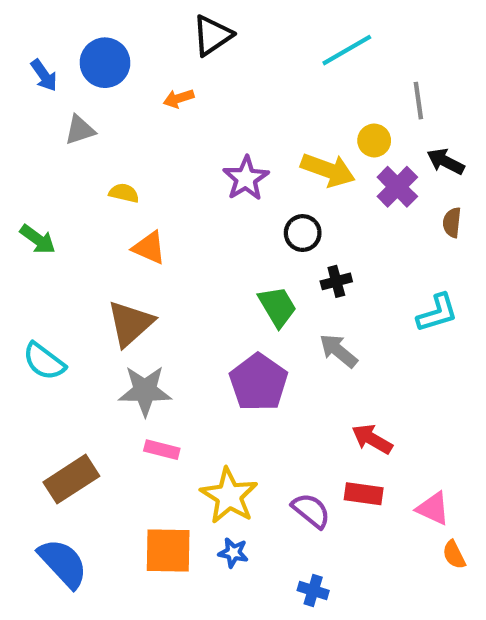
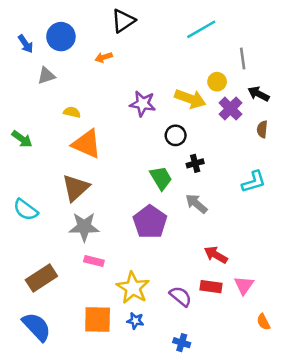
purple star: (246, 178) -> (143, 104), turned -30
orange triangle: (149, 248) -> (87, 144), size x1.5
pink triangle: (433, 508) -> (244, 285), moved, turned 40

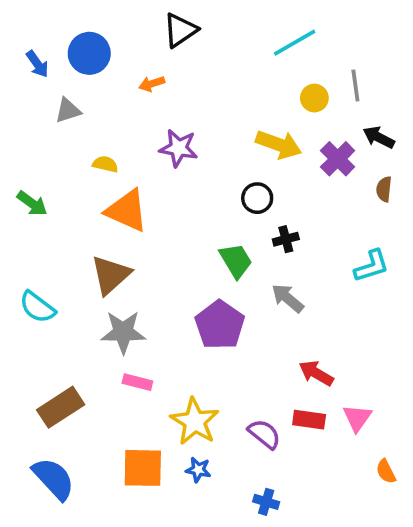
yellow circle: (217, 82) -> (314, 98), moved
purple star: (143, 104) -> (179, 148), moved

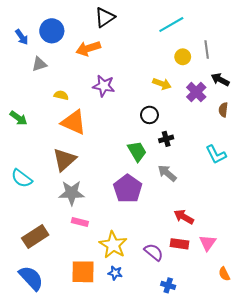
orange arrow: (152, 84) -> (88, 48), size x1.6
yellow arrow: (279, 144) -> (162, 84), size x0.7
cyan L-shape: (372, 266) -> (216, 154), turned 80
blue cross: (266, 502) -> (168, 285), moved

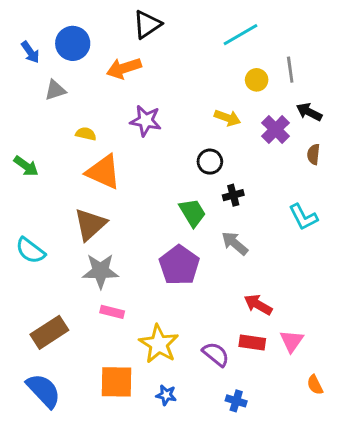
blue star: (115, 273) -> (166, 395), moved

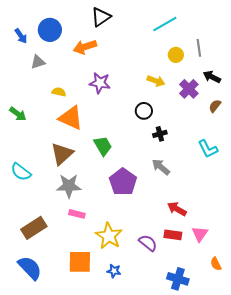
brown semicircle: (314, 154) -> (215, 106), turned 32
green trapezoid: (192, 213) -> (103, 146), moved
blue cross: (236, 401) -> (178, 279), moved, size x1.5

